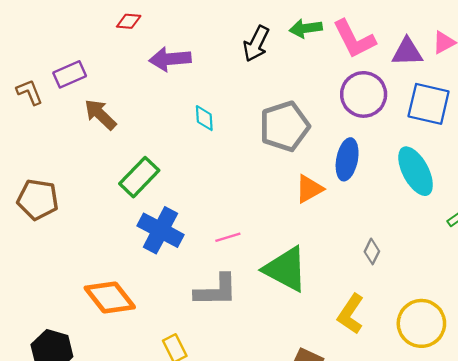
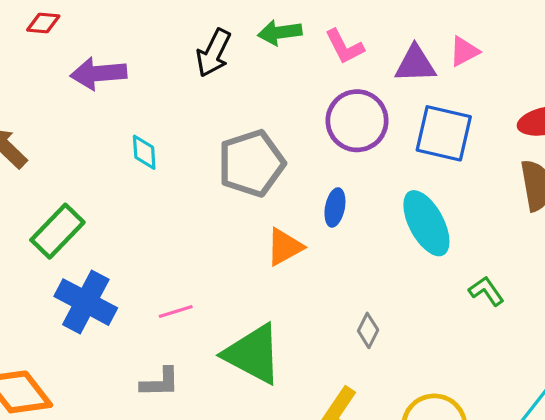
pink L-shape: (354, 39) -> (344, 47), size x0.7
blue ellipse: (347, 159) -> (335, 207), size x0.7
gray L-shape: (216, 290) -> (160, 382), size x0.7

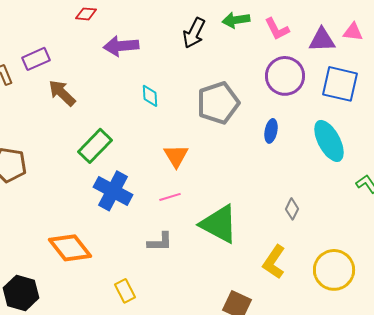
pink triangle: (464, 51) -> (353, 32), turned 35
orange triangle: (284, 247) -> (176, 156), moved, turned -32

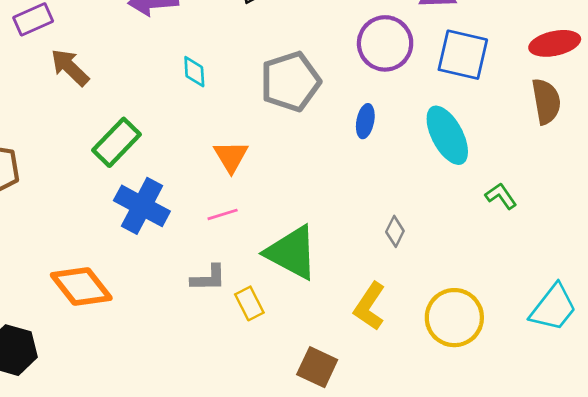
yellow rectangle: (125, 291) -> (249, 303), moved

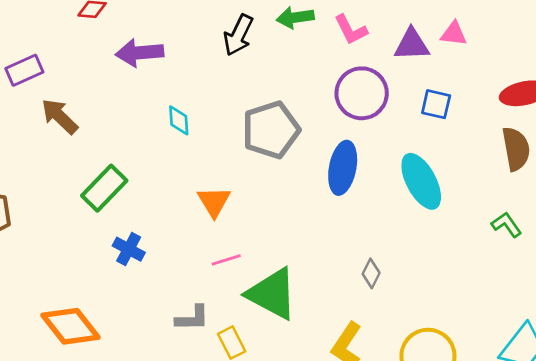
blue square: (463, 55) -> (436, 104), size x0.6
blue ellipse: (365, 121) -> (343, 168), size x1.6
green L-shape: (501, 196) -> (507, 225), moved
blue cross: (142, 206) -> (129, 249), size x0.6
pink line: (223, 214) -> (226, 260), moved

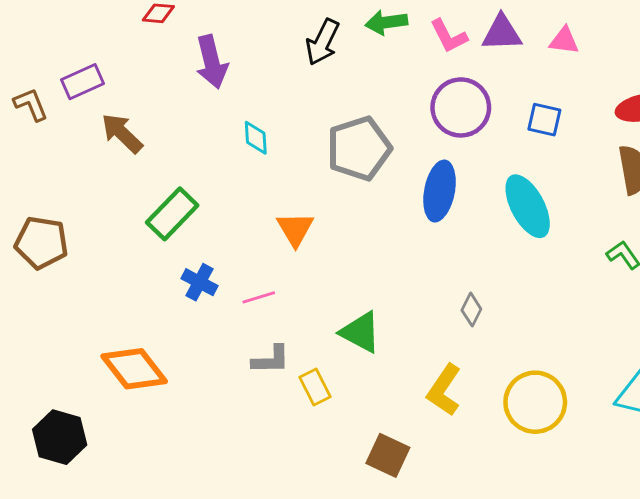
purple triangle: (412, 45) -> (502, 33), moved
purple arrow: (139, 53) -> (212, 62), turned -99
pink line: (226, 260) -> (259, 297), moved
green triangle: (272, 294) -> (361, 332), size x0.7

